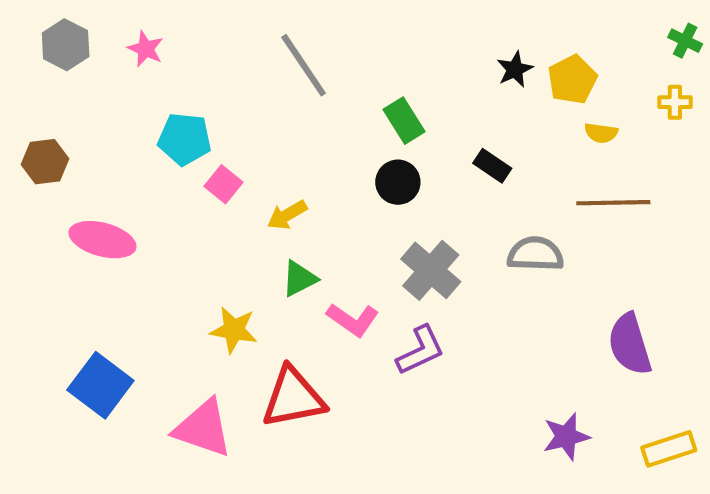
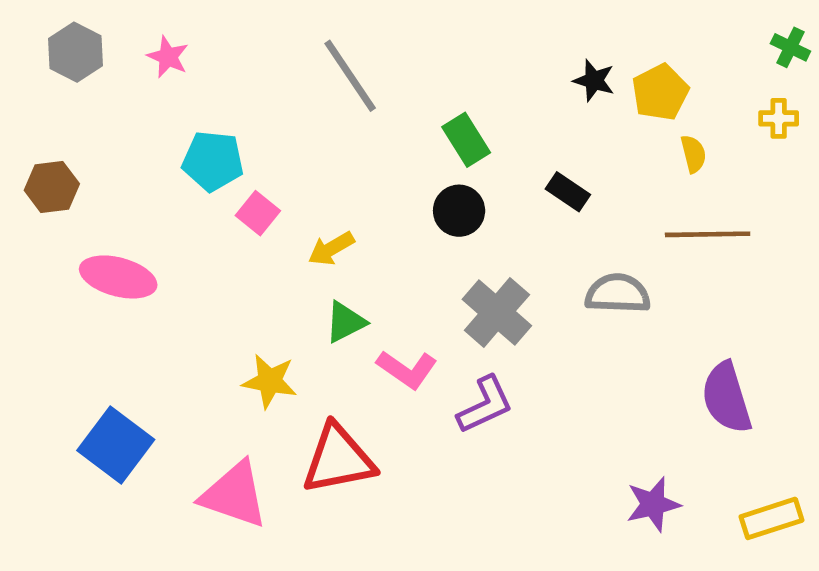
black star: (515, 69) -> (594, 80), turned -30
yellow semicircle: (601, 133) -> (693, 154), turned -112

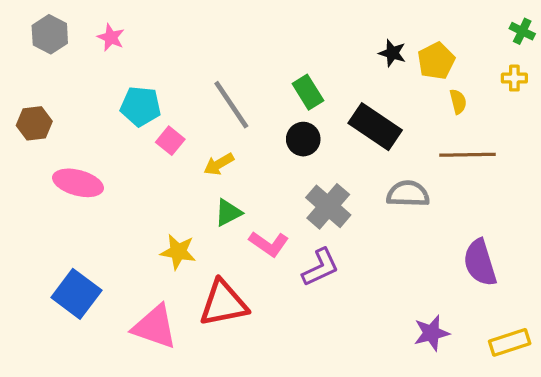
gray line: (350, 76) -> (231, 105), moved
black rectangle: (568, 192) -> (375, 127), size x1.8

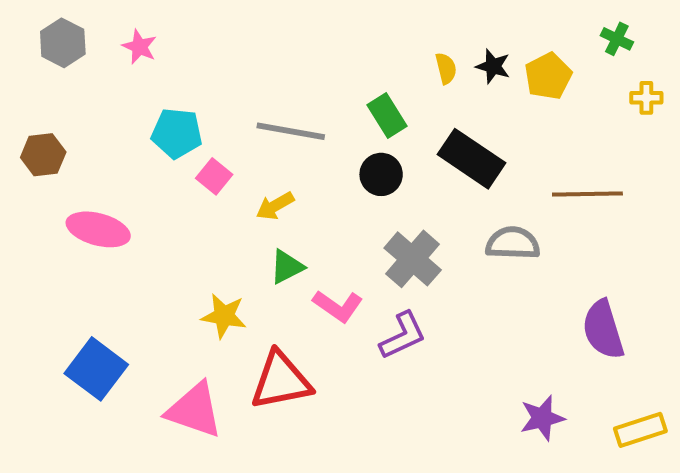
green cross: (522, 31) -> (617, 39), moved
yellow semicircle: (458, 102) -> (446, 68), moved
gray line: (231, 105) -> (291, 131), turned -46

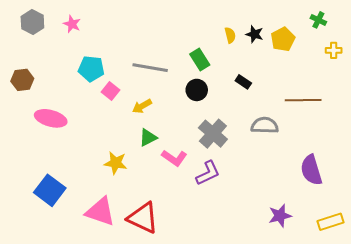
black rectangle: (471, 159) -> (243, 82), size x0.5
red triangle: (281, 381) -> (143, 218), moved, turned 36

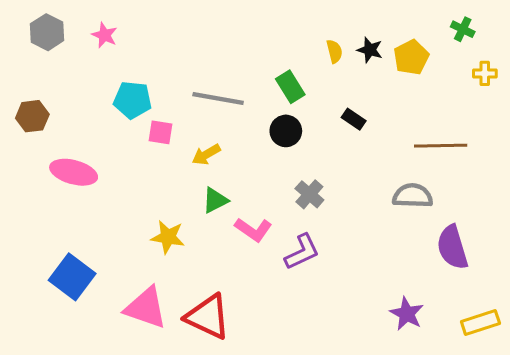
pink square: (111, 91) -> (161, 132), turned -30
gray semicircle: (265, 125) -> (413, 196), moved
gray cross: (213, 134) -> (309, 194), size x0.7
purple star: (280, 216) -> (407, 314), turned -30

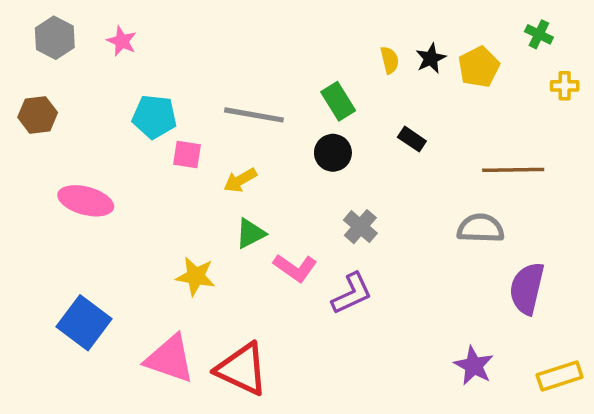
black star: (370, 50) -> (431, 58), turned 30
brown hexagon: (32, 116) -> (38, 115), moved
purple semicircle: (452, 247) -> (527, 288), turned 30

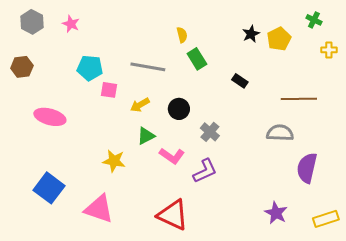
yellow semicircle: (390, 60) -> (182, 35), moved
black circle: (333, 153) -> (179, 109), moved
red triangle: (242, 369) -> (173, 215), moved

